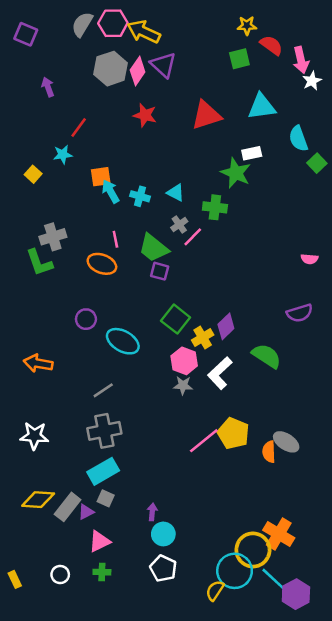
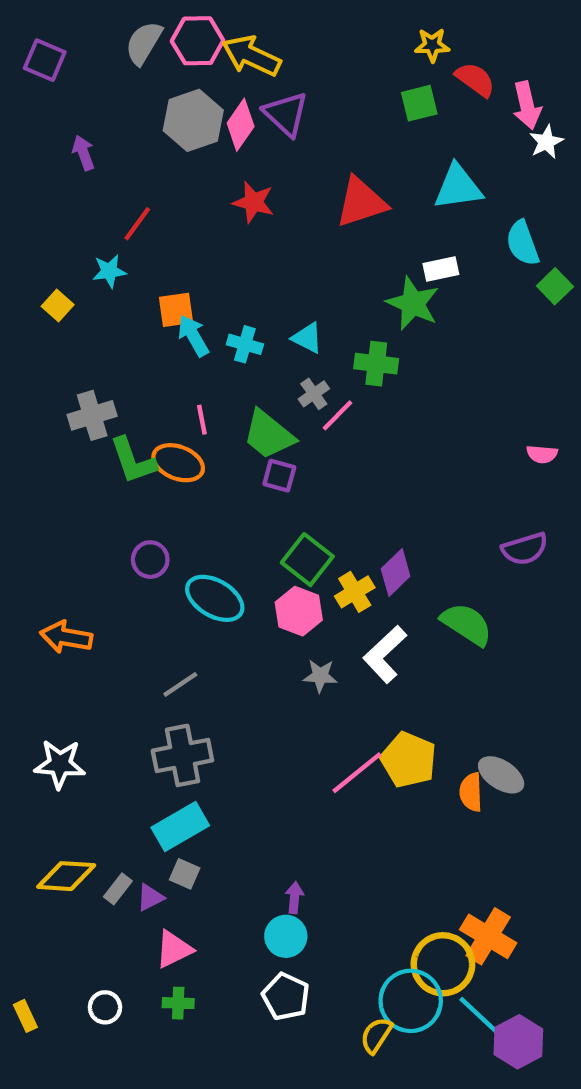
green L-shape: (39, 263) -> (133, 461), moved
pink hexagon: (184, 361) -> (299, 611), moved
gray rectangle: (68, 507) -> (118, 889), size x0.6
purple arrow: (152, 512) -> (294, 898), moved

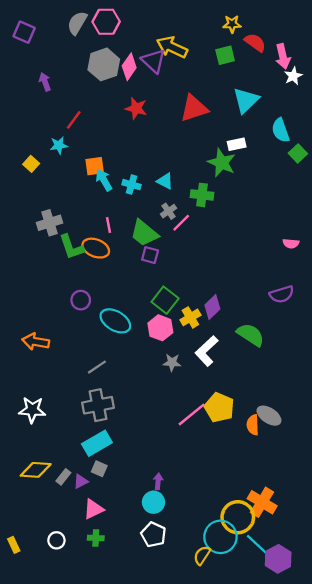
yellow arrow: (251, 56) -> (172, 47), moved
cyan triangle: (458, 187) -> (246, 100), turned -36

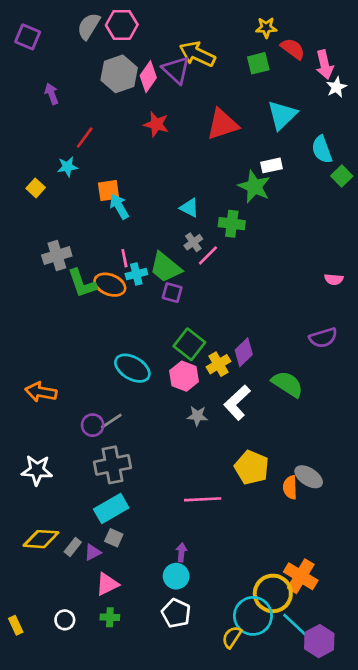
cyan cross: (132, 185) -> (136, 274), moved, turned -30
purple circle: (81, 300) -> (93, 425), moved
pink line: (192, 414) -> (203, 499), moved, turned 36

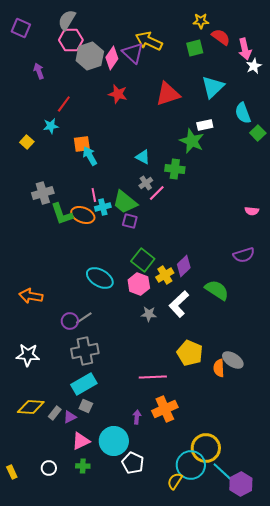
pink hexagon: (122, 25) -> (71, 40), moved
cyan circle: (176, 576) -> (114, 441), moved, size x1.5
orange cross: (301, 576) -> (165, 409), moved, turned 35

